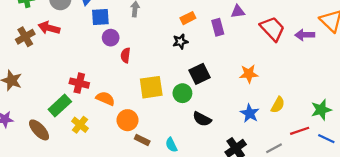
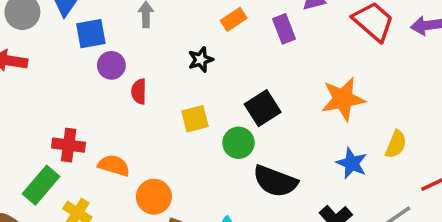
black star: (180, 42) -> (201, 60), moved
orange star: (249, 74) -> (343, 99), size x1.4
yellow square: (151, 87) -> (195, 119), moved, size x0.7
black semicircle: (202, 119) -> (275, 181), size x1.4

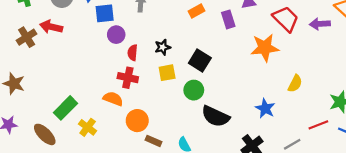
black star: (201, 60) -> (163, 47), moved
orange star: (343, 99) -> (265, 48), moved
black square: (263, 108) -> (200, 61), moved, turned -30
yellow semicircle: (396, 144) -> (295, 84), moved
red cross: (69, 145) -> (128, 78), moved

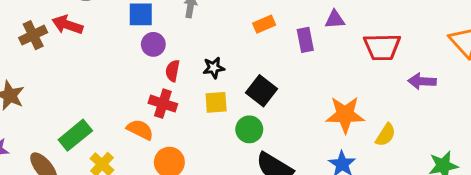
red trapezoid: (286, 19) -> (382, 47), turned 128
purple arrow: (320, 24) -> (422, 81), moved
orange star: (265, 48) -> (345, 115), moved

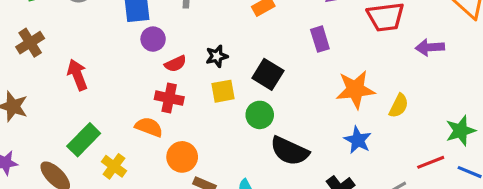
red arrow: (67, 25) -> (77, 75), moved, turned 56
purple rectangle: (305, 40) -> (320, 39), moved
red semicircle: (173, 71) -> (176, 64), turned -120

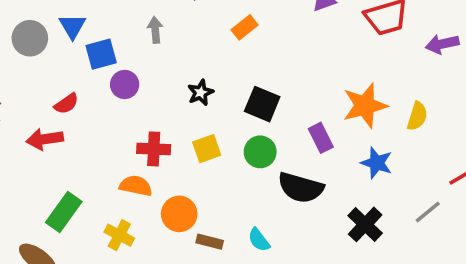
purple rectangle: (320, 39) -> (321, 138), moved
red semicircle: (176, 64) -> (66, 104), moved
red arrow: (77, 75) -> (45, 139), turned -68
yellow square: (223, 91) -> (207, 149), moved
yellow cross: (114, 166) -> (119, 235), moved

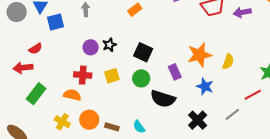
purple arrow: (442, 44) -> (242, 12), moved
purple circle: (125, 84) -> (91, 47), moved
green rectangle: (64, 212) -> (36, 94), moved
orange circle: (179, 214) -> (89, 120), moved

